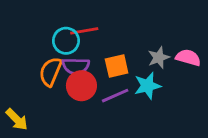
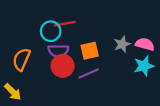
orange semicircle: (51, 72) -> (21, 59), moved
cyan star: (147, 86) -> (144, 66), moved

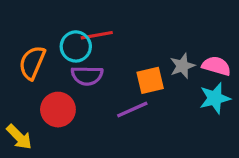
orange square: (90, 51) -> (150, 80), moved
orange semicircle: (21, 59) -> (32, 63), moved
red circle: (63, 66) -> (58, 110), moved

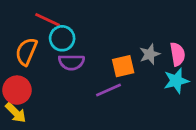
red line: (97, 35) -> (48, 20), moved, turned 35
pink semicircle: (216, 66) -> (178, 54), turned 65
red circle: (58, 110) -> (17, 90), moved

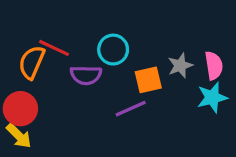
red line: (48, 20) -> (54, 48), moved
cyan circle: (62, 38) -> (113, 50), moved

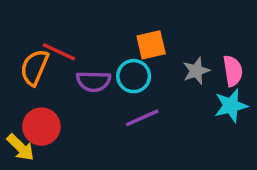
cyan circle: (113, 50) -> (134, 76), moved
orange square: (148, 80) -> (151, 45), moved
red circle: (20, 109) -> (41, 127), moved

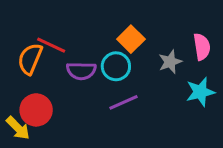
orange square: (151, 45) -> (131, 39), turned -32
pink semicircle: (233, 71) -> (202, 47), moved

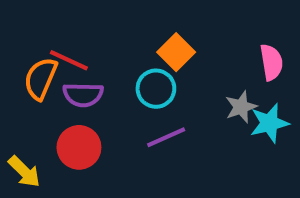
gray star: (170, 62) -> (241, 107), moved
purple semicircle: (81, 71) -> (83, 95), moved
red circle: (36, 110) -> (79, 147), moved

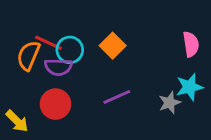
orange square: (176, 52) -> (113, 46), moved
cyan circle: (156, 89) -> (70, 50), moved
gray star: (241, 107) -> (170, 103), moved

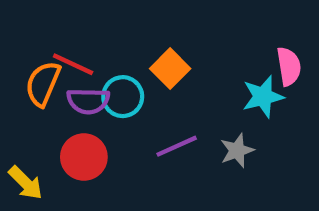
cyan circle: (70, 50) -> (123, 97), moved
cyan star: (190, 87) -> (263, 97), moved
gray star: (170, 103) -> (237, 151), moved

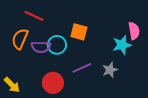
red line: (73, 64) -> (34, 16), moved
orange square: (170, 69) -> (79, 32), turned -30
red circle: (84, 157) -> (53, 83), moved

